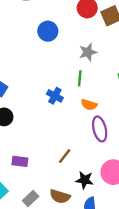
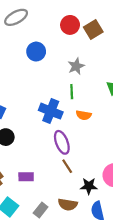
blue cross: (55, 96) -> (51, 111), size x1.5
purple ellipse: (100, 129) -> (62, 142), moved
brown line: (65, 156) -> (67, 166), turned -64

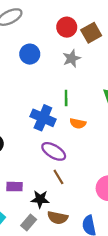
gray star: (76, 66) -> (72, 58), moved
purple ellipse: (62, 142) -> (54, 151), turned -40
black star: (89, 186) -> (40, 199), moved

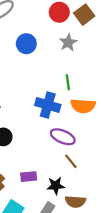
orange semicircle: (78, 123) -> (83, 106), size x1.5

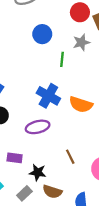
green line: (68, 82) -> (62, 59), moved
purple ellipse: (63, 137) -> (38, 127), moved, turned -50
brown line: (71, 161) -> (70, 157), moved

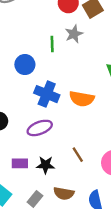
blue circle: (42, 34) -> (25, 65), moved
green line: (62, 59) -> (52, 44), moved
black star: (38, 172) -> (45, 165), moved

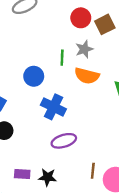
orange semicircle: (82, 99) -> (87, 76), moved
purple ellipse: (40, 128) -> (64, 141), moved
brown line: (78, 155) -> (93, 171), moved, turned 35

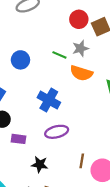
green line: (62, 58) -> (59, 55), turned -72
blue circle: (34, 76) -> (20, 60), moved
purple rectangle: (22, 174) -> (18, 139), moved

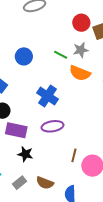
purple rectangle: (18, 139) -> (16, 130), size x1.5
black star: (40, 164) -> (25, 154), moved

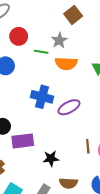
red circle: (81, 23) -> (19, 36), moved
purple ellipse: (52, 126) -> (69, 107), moved
black star: (25, 154) -> (51, 159), moved

